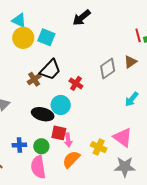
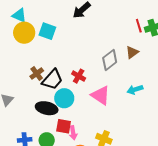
black trapezoid: (50, 70) -> (52, 79), moved
cyan arrow: (132, 99) -> (135, 90), turned 35
pink triangle: (123, 137) -> (100, 95), moved

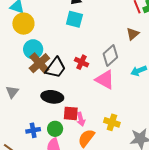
cyan square: (47, 31) -> (74, 19), moved
gray diamond: (110, 60) -> (110, 55), moved
brown cross: (37, 74) -> (39, 63), size x1.5
cyan circle: (64, 98) -> (33, 49), moved

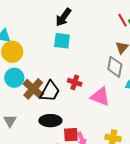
cyan circle: (33, 49) -> (14, 78), moved
gray diamond: (110, 55) -> (115, 67), moved, turned -30

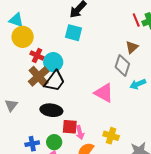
cyan circle: (14, 78) -> (53, 62), moved
red cross: (75, 82) -> (37, 56), moved

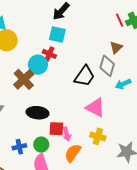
red cross: (37, 56) -> (49, 54), moved
black trapezoid: (55, 81) -> (85, 76), moved
pink triangle: (104, 93) -> (95, 108), moved

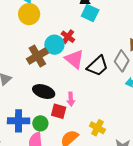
cyan square: (57, 35) -> (90, 13), moved
pink triangle: (95, 108) -> (74, 59), moved
pink arrow: (67, 134) -> (71, 99), moved
blue cross: (19, 147) -> (19, 121), size x1.5

